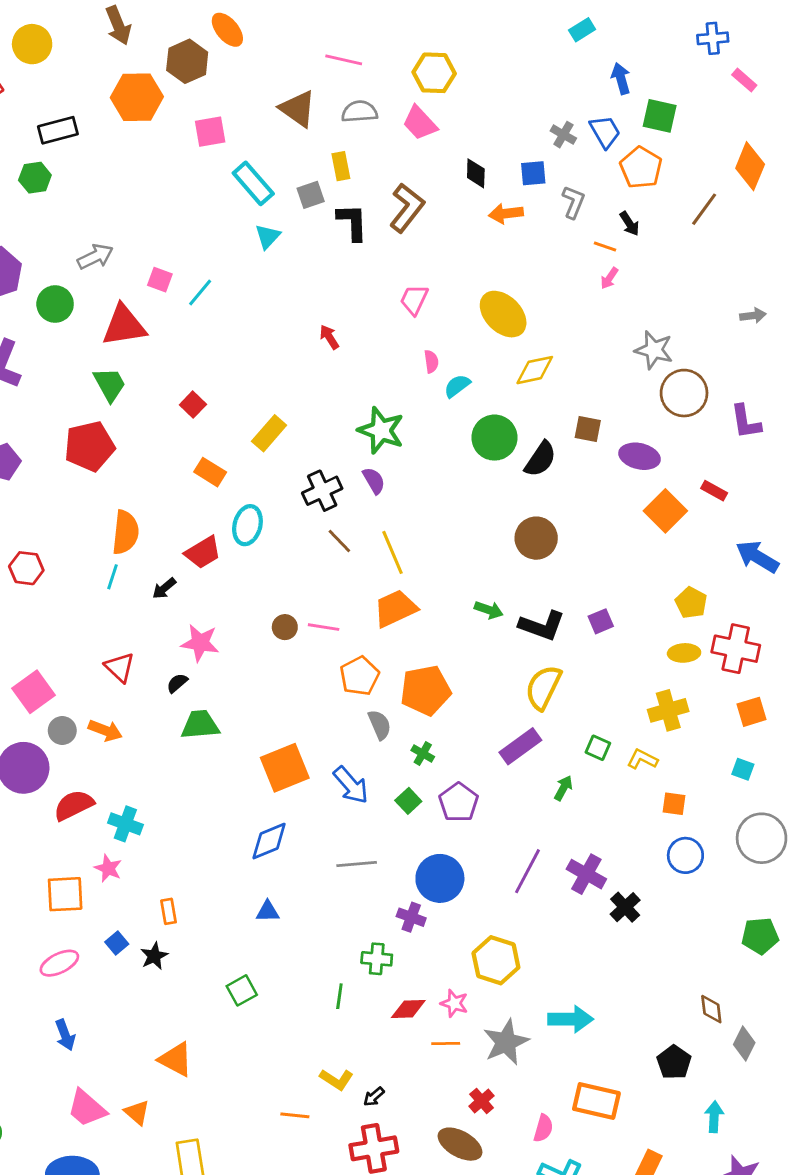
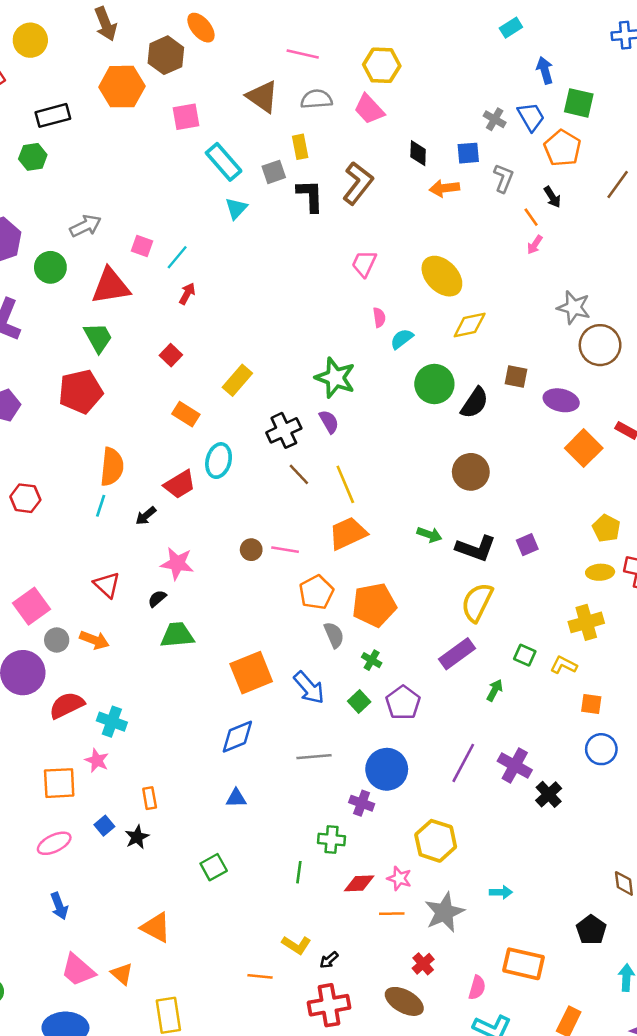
orange line: (605, 247) -> (531, 217), turned 36
red arrow: (329, 337) -> (187, 294), moved, turned 60
cyan arrow: (571, 1019) -> (501, 892), size x0.6

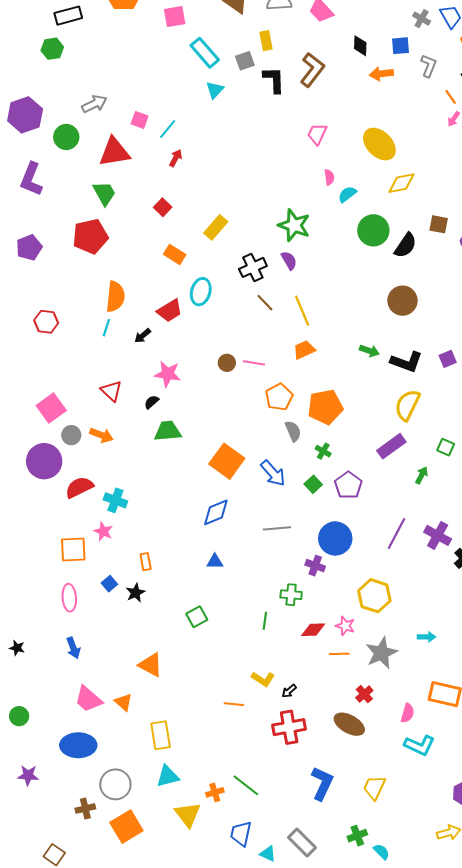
orange trapezoid: (348, 533) -> (304, 350), size x0.7
orange square: (251, 673) -> (227, 461), turned -32
pink ellipse: (54, 843) -> (69, 598), turned -68

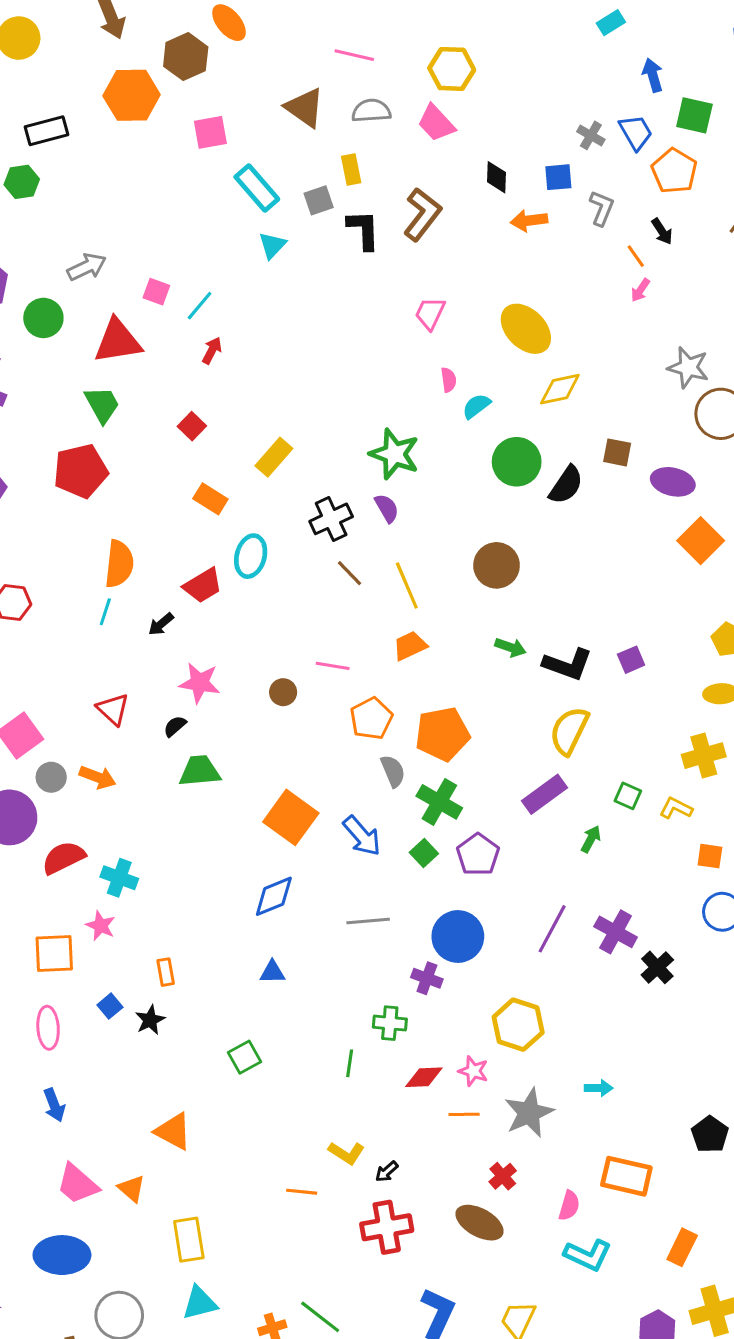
brown circle: (402, 301) -> (497, 565), moved
brown circle: (227, 363) -> (283, 692), moved
green cross: (323, 451) -> (439, 802), size x1.8

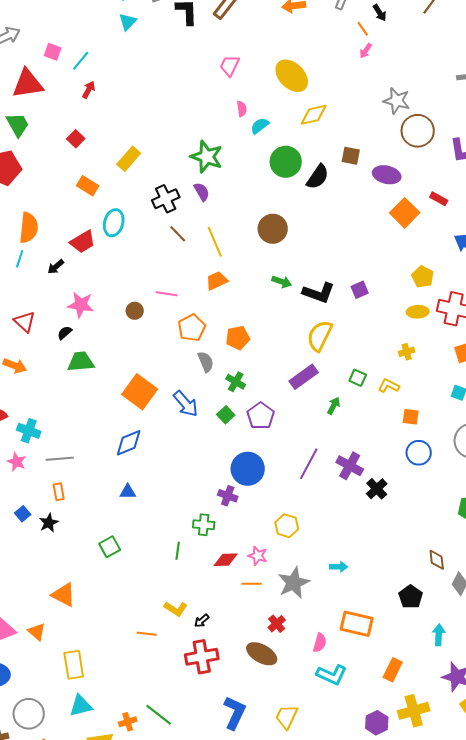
orange pentagon: (442, 734) -> (238, 338), size x0.7
yellow cross: (704, 756) -> (407, 352), size x0.6
green cross: (439, 802) -> (236, 382), size x0.7
gray line: (368, 921) -> (60, 459), moved
yellow hexagon: (518, 1025) -> (287, 526), size x0.7

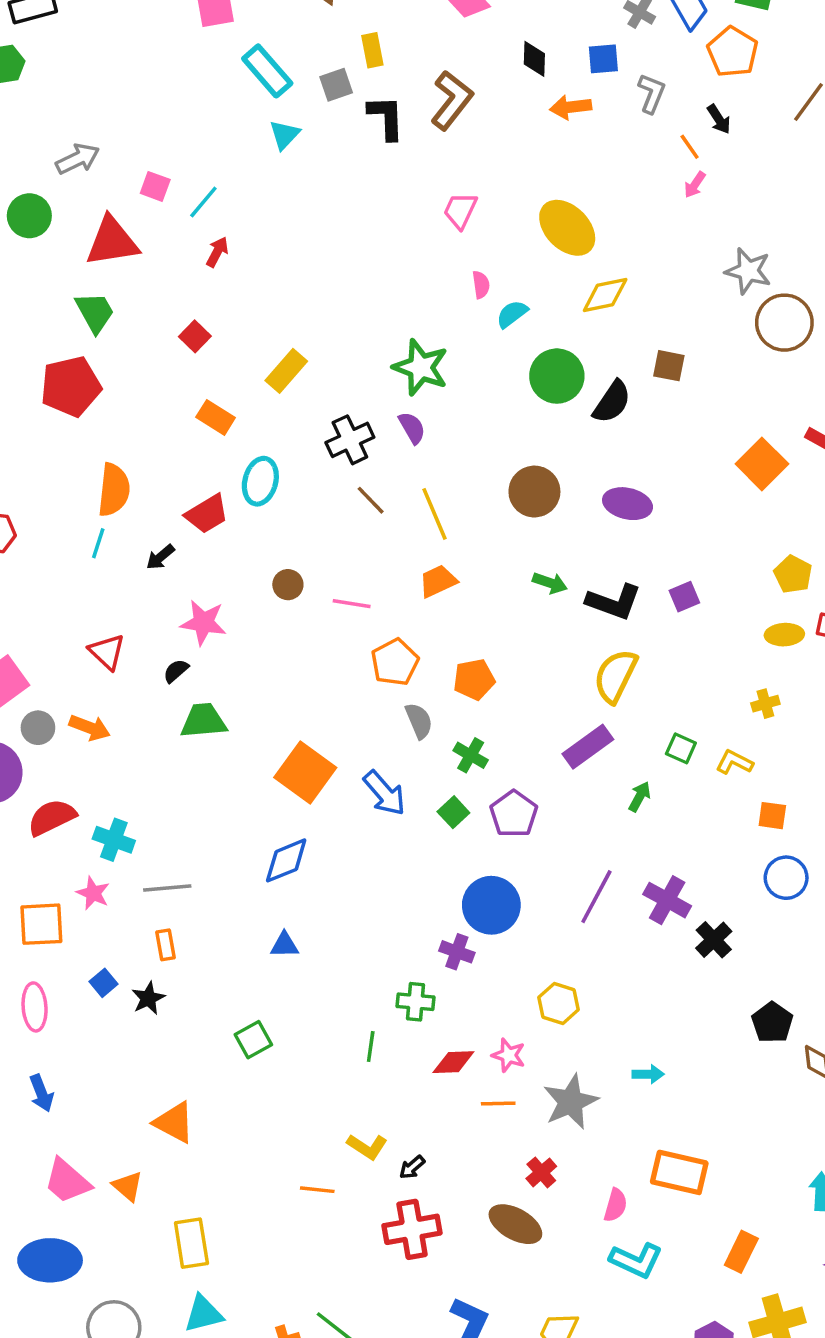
purple ellipse: (387, 175) -> (628, 504), moved
brown circle: (135, 311) -> (288, 585), moved
black pentagon: (411, 597) -> (772, 1022), moved

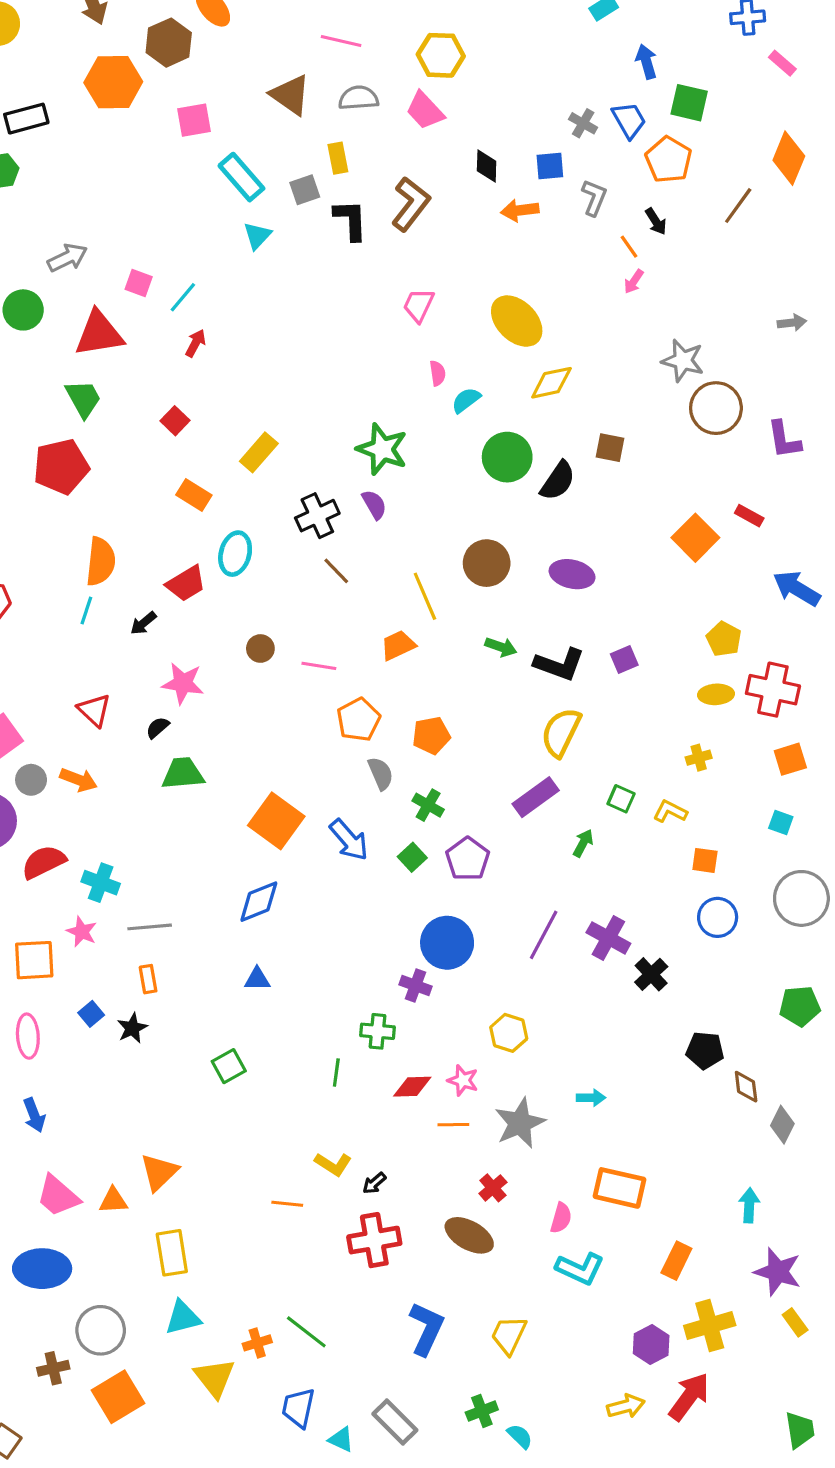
yellow line: (434, 514) -> (425, 596), moved
black pentagon: (772, 1022) -> (705, 1050), turned -30
orange triangle: (174, 1122) -> (159, 1172), moved, turned 48
orange triangle: (128, 1186) -> (113, 1201), turned -44

